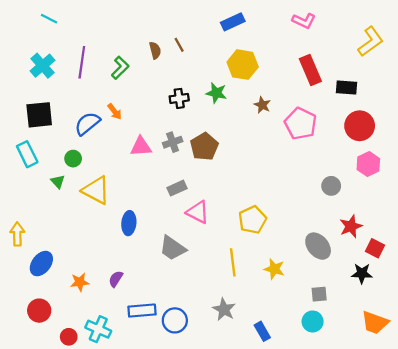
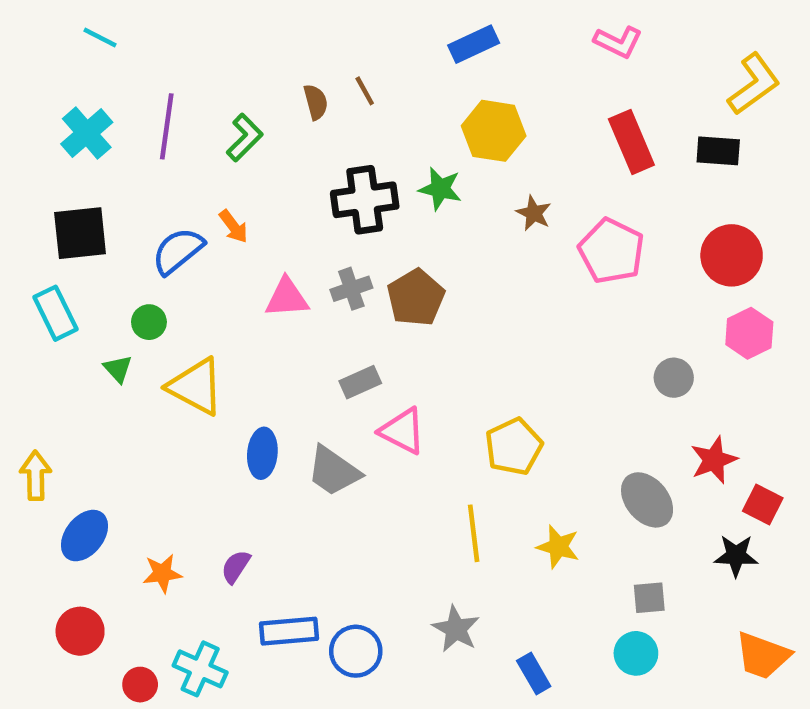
black rectangle: (346, 87) -> (718, 151), moved
black cross: (179, 98) -> (365, 200), size x1.6
gray trapezoid: (173, 248) -> (334, 471), moved

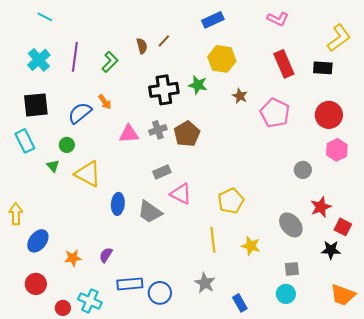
brown line: (365, 91) -> (164, 41), turned 72

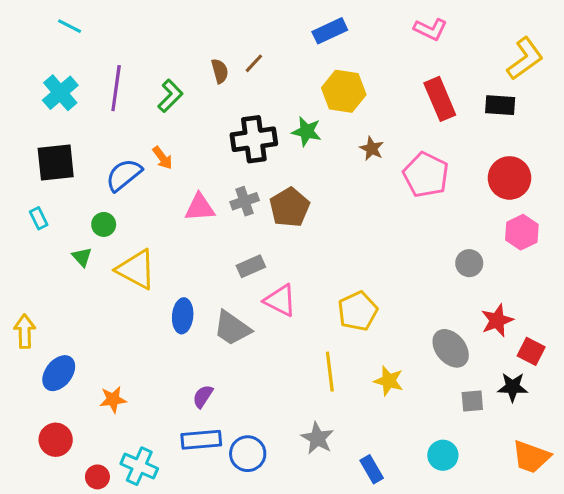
cyan rectangle: (25, 141) -> (39, 218), size x0.6
purple semicircle: (106, 255) -> (203, 396), moved
gray square: (292, 269) -> (472, 401), moved

